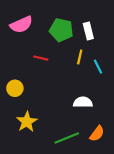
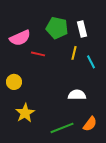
pink semicircle: (21, 25) -> (20, 38), moved

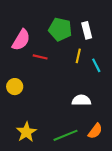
pink semicircle: (20, 38) -> (21, 40), turned -35
yellow star: (25, 113) -> (26, 132), moved

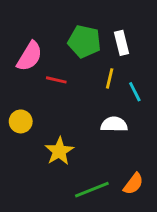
white semicircle: (81, 100) -> (114, 124), moved
yellow star: (26, 132) -> (59, 151), moved

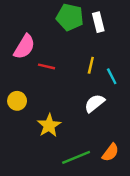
green pentagon: (84, 41) -> (70, 17), moved
white rectangle: (121, 43) -> (98, 22), moved
white semicircle: (114, 124) -> (95, 103), turned -40

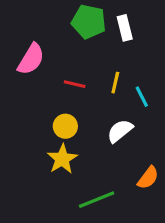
red line: (47, 66) -> (75, 84), moved
yellow circle: (17, 101) -> (65, 126), moved
orange semicircle: (110, 152) -> (148, 178), moved

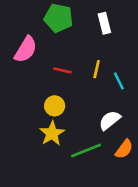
green pentagon: (89, 22) -> (59, 18), moved
white semicircle: (120, 131) -> (110, 120), moved
green line: (97, 200) -> (86, 150), moved

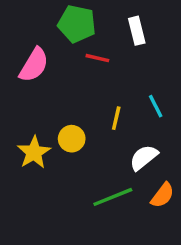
yellow line: (97, 69) -> (116, 118), moved
red line: (62, 70) -> (97, 58), moved
yellow star: (52, 133) -> (34, 152), moved

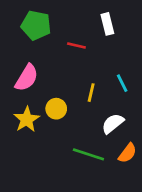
green pentagon: (77, 24) -> (36, 25), moved
pink semicircle: (34, 65) -> (27, 78), moved
green line: (113, 197) -> (88, 154), turned 40

